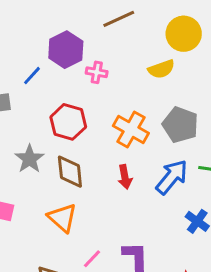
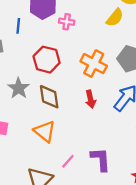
yellow semicircle: (161, 69) -> (115, 18), turned -30
blue line: (32, 76) -> (18, 26), turned -35

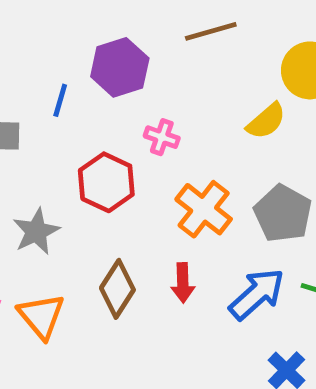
pink cross: (67, 22) -> (162, 137), moved
brown diamond: (49, 97) -> (117, 289), moved, turned 30
orange triangle: (45, 131) -> (41, 316), moved

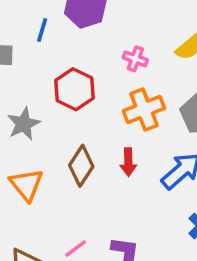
pink cross: (162, 137) -> (135, 59), moved
orange cross: (204, 209) -> (144, 110), turned 30

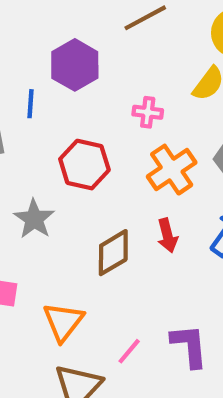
brown diamond: (81, 166) -> (113, 253), turned 39
orange triangle: (26, 185) -> (63, 322), moved, turned 30

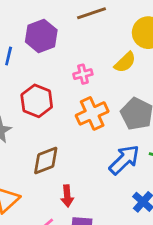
pink cross: (148, 112) -> (83, 74), turned -30
red arrow: (167, 236) -> (67, 196), moved

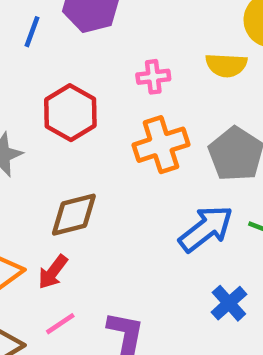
yellow semicircle: (125, 62) -> (226, 65), turned 40
red arrow: (67, 196) -> (53, 272), moved, turned 35

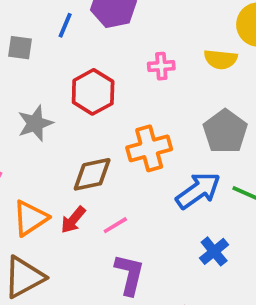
orange cross: (161, 145) -> (149, 148), moved
pink line: (60, 324) -> (115, 225), moved

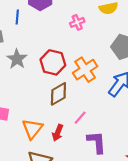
red hexagon: (93, 92) -> (53, 62), moved
gray star: (35, 123) -> (17, 59), moved
red arrow: (73, 220) -> (58, 133), moved

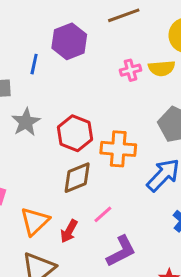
pink cross: (77, 22) -> (130, 70), moved
orange cross: (85, 70) -> (118, 149), turned 30
purple L-shape: (97, 142) -> (121, 251), turned 60

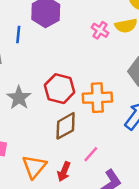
pink cross: (130, 70) -> (100, 30), turned -36
gray star: (26, 122) -> (19, 98), moved

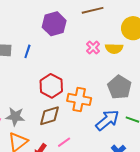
blue line: (18, 35) -> (27, 51), moved
gray star: (19, 98) -> (15, 117), moved, turned 30

